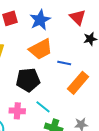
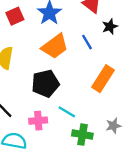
blue line: (64, 63) -> (87, 42), moved, turned 56

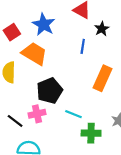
blue line: (87, 42) -> (83, 46), turned 48
orange trapezoid: (55, 46) -> (34, 54), moved, turned -104
pink cross: (38, 121) -> (37, 114), moved

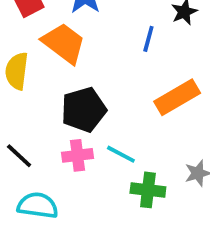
orange rectangle: (103, 78) -> (177, 97), turned 30
pink cross: (37, 114) -> (77, 155), moved

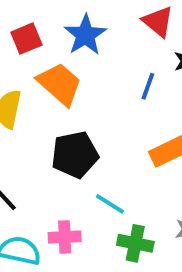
pink cross: (77, 155) -> (65, 237), moved

